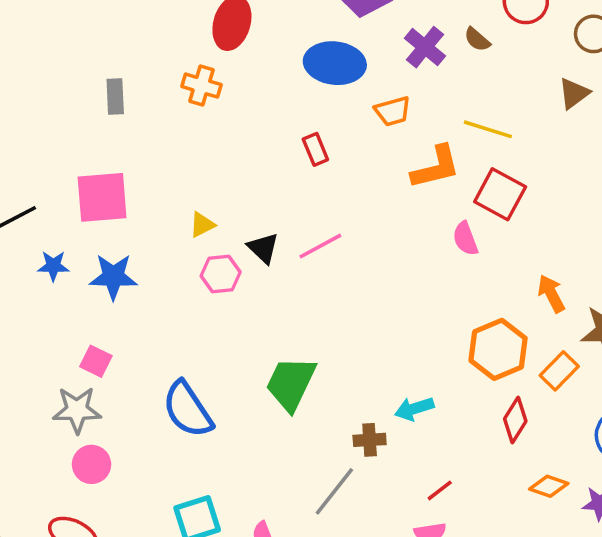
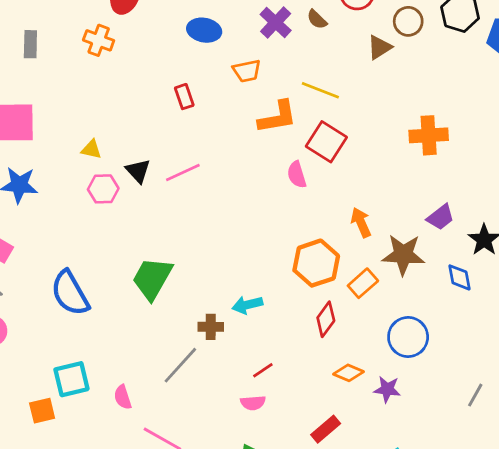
blue ellipse: (335, 63) -> (204, 30), size x0.7
brown triangle: (574, 93) -> (379, 47), moved
yellow triangle: (202, 225) -> (91, 149), turned 35

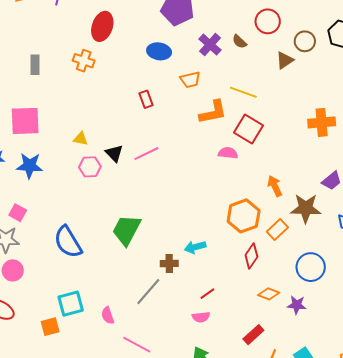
pink semicircle: (297, 175) -> (228, 153), turned 114

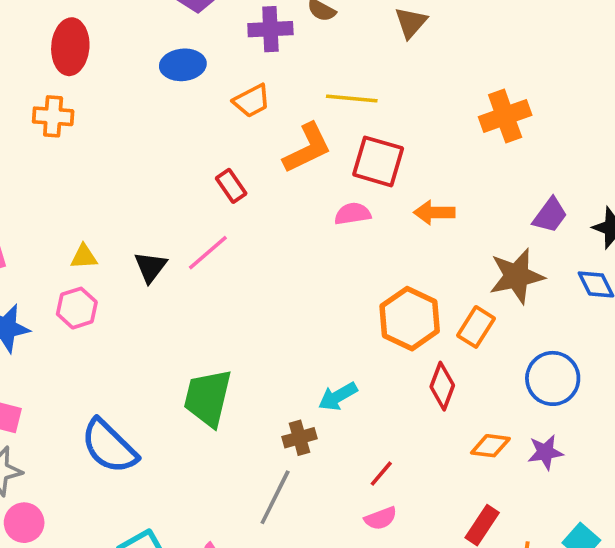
purple cross: (210, 45) -> (270, 29), turned -30
red rectangle: (146, 99) -> (231, 186), moved
black triangle: (114, 153) -> (151, 267), turned 36
pink hexagon: (90, 167) -> (77, 308), moved
orange arrow: (275, 186) -> (434, 212), moved, turned -50

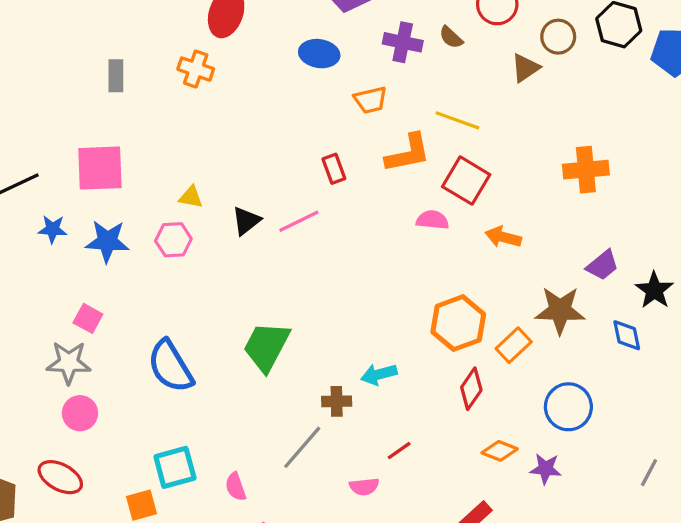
pink semicircle: (381, 518) -> (364, 487), moved

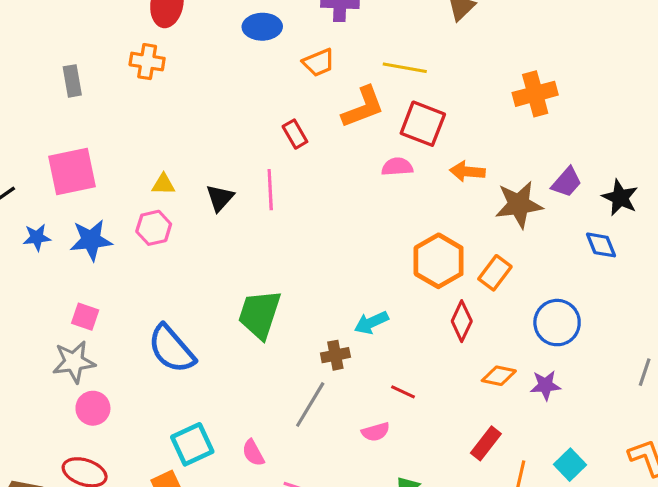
pink line: (299, 221) -> (270, 190), turned -57
brown star: (560, 310) -> (519, 205), moved
red line: (399, 451) -> (403, 392), turned 70

